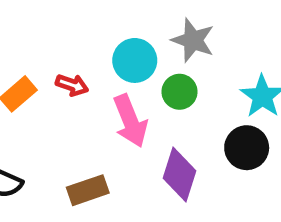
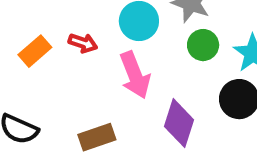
green circle: (180, 92) -> (203, 45), moved

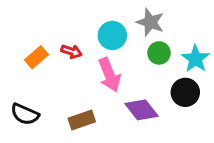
purple diamond: (179, 123) -> (142, 110), turned -56

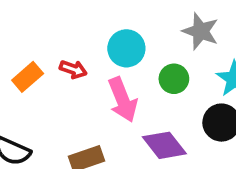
gray star: (150, 22) -> (201, 31), moved
green circle: (159, 53) -> (174, 79), moved

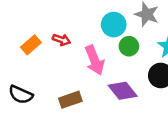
cyan circle: (126, 48) -> (114, 25), moved

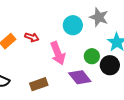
green circle: (129, 46) -> (92, 56), moved

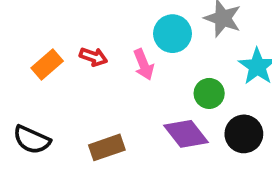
pink arrow: (58, 53) -> (144, 64), moved, size x0.7
black circle: (110, 65) -> (244, 134), moved

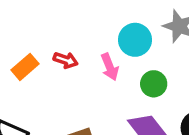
green circle: (209, 93) -> (154, 84), moved

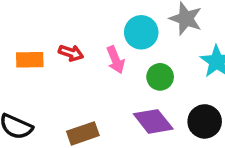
orange rectangle: (25, 67) -> (30, 60), turned 40

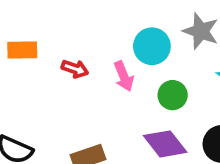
orange rectangle: (30, 60) -> (22, 50), moved

